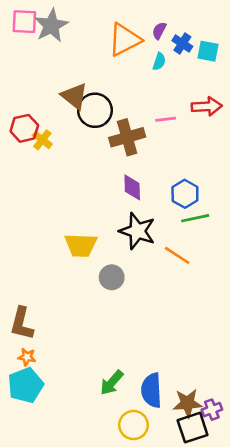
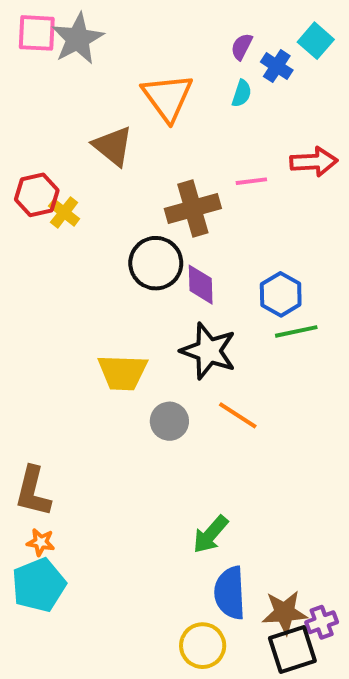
orange triangle: (125, 40) -> (167, 97), moved, turned -39
cyan square: (208, 51) -> (316, 41), moved, turned 30
black circle: (95, 110) -> (156, 263), moved
orange line: (177, 255) -> (238, 415), moved
green arrow: (112, 383) -> (210, 534), moved

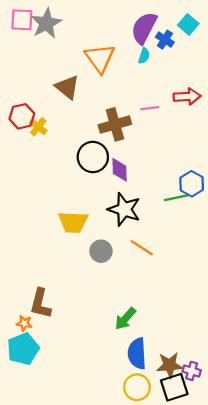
purple semicircle: (242, 47) -> (144, 28), size x2.0
blue hexagon: (281, 294) -> (192, 184), moved
brown L-shape: (33, 491) -> (41, 304), moved
purple cross: (322, 622) -> (192, 371), turned 36
yellow circle: (203, 646) -> (137, 387), moved

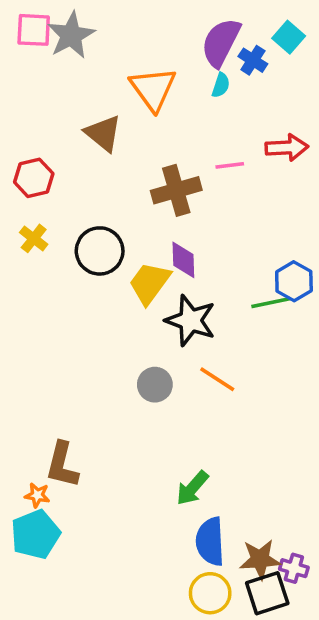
yellow cross: (38, 127) -> (34, 238), moved
black circle: (93, 157) -> (100, 251), moved
yellow trapezoid: (73, 222) -> (150, 283), moved, turned 124

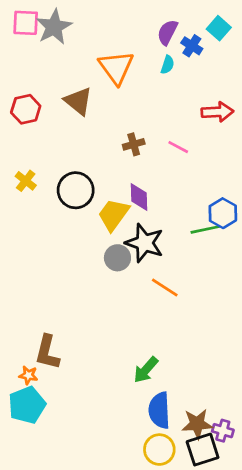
purple semicircle: (221, 42) -> (167, 32), size x0.7
pink line: (230, 165) -> (178, 147), moved, turned 35
red hexagon: (34, 178) -> (26, 109), moved
brown cross: (176, 190) -> (134, 144), size x0.6
gray circle: (155, 385) -> (117, 258), moved

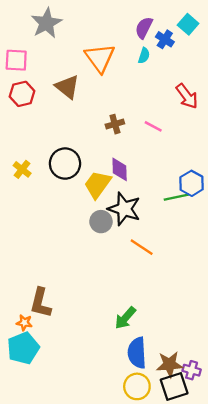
pink square: (26, 23) -> (16, 60), moved
red arrow: (217, 112) -> (187, 96), turned 56
yellow cross: (26, 181) -> (22, 169), moved

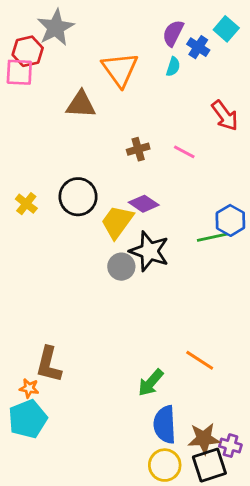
brown triangle: (67, 87) -> (81, 104), turned -36
red hexagon: (22, 94) -> (28, 51), moved
purple diamond: (120, 169) -> (144, 204), turned -55
orange line: (142, 247) -> (200, 360), moved

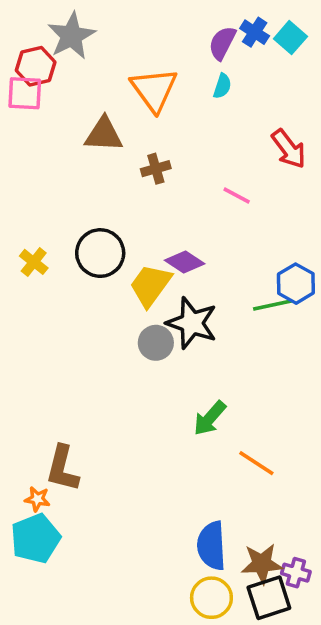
blue cross: (198, 47) -> (255, 32), moved
brown cross: (138, 149) -> (156, 169), moved
green arrow: (151, 383) -> (210, 418), moved

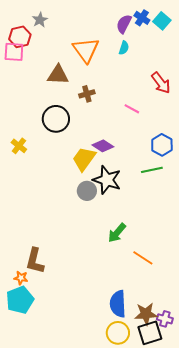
gray star: (71, 36) -> (40, 20), size x0.6
black circle: (100, 253) -> (56, 119), moved
blue hexagon: (296, 284) -> (162, 145), moved

